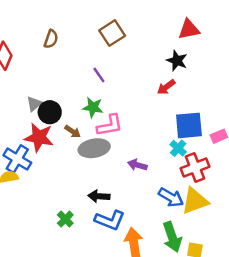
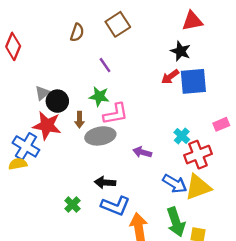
brown semicircle: (51, 39) -> (77, 32), moved
blue square: (189, 125) -> (193, 81), moved
brown arrow: (73, 131) -> (79, 120), turned 56

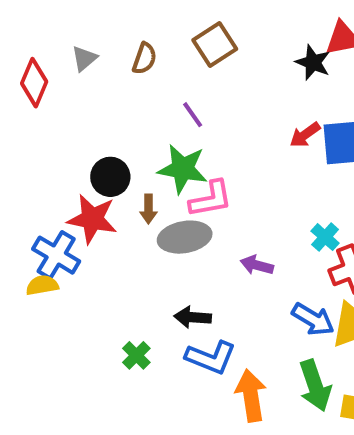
black star: (181, 51) -> (313, 62), moved
gray triangle: (42, 93) -> (84, 58), moved
green star: (99, 96) -> (183, 169), size x1.4

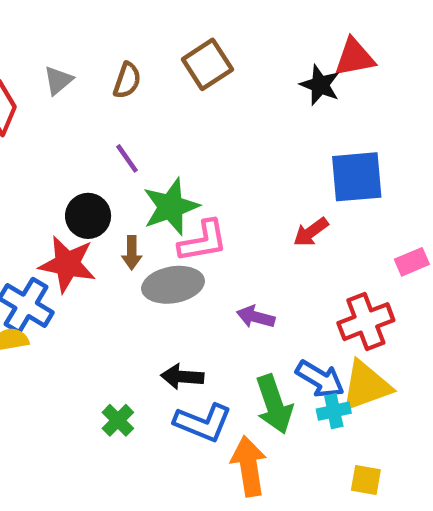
purple line: (193, 115) -> (127, 158), moved
red arrow: (305, 135) -> (311, 232), moved
green star: (183, 169) -> (171, 207), turned -30
cyan cross: (325, 237) -> (334, 411), moved, turned 36
green arrow: (315, 386) -> (274, 404), moved

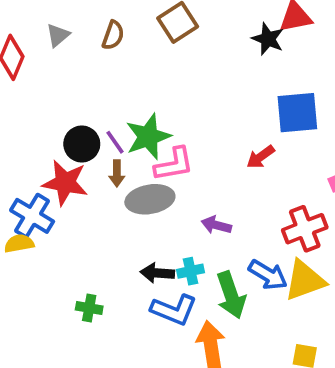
purple line: (127, 158) -> (115, 142), moved
cyan cross: (334, 411) -> (190, 271), moved
green cross: (118, 420) -> (89, 308), moved, turned -35

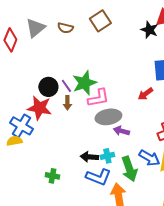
gray triangle: (58, 35) -> (35, 28), size x1.5
brown semicircle: (113, 35) -> (65, 28), turned 84
gray ellipse: (150, 199) -> (108, 117), moved

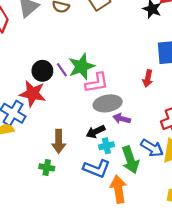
red arrow: (145, 94) -> (148, 78), turned -42
brown arrow: (67, 103) -> (59, 141), moved, size x1.5
black arrow: (89, 157) -> (96, 132), moved, turned -30

